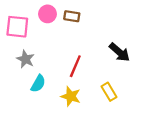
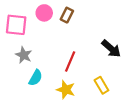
brown rectangle: (72, 16) -> (67, 15), turned -72

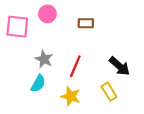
brown rectangle: (67, 15) -> (86, 23), moved, turned 64
black arrow: (111, 49) -> (119, 66), moved
gray star: (24, 55) -> (44, 59), moved

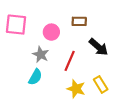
pink circle: (47, 14) -> (51, 32), moved
black arrow: (119, 66) -> (98, 47), moved
yellow star: (71, 96) -> (76, 89), moved

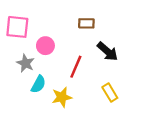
pink circle: (51, 32) -> (45, 46), moved
gray star: (41, 55) -> (26, 63), moved
yellow star: (76, 89) -> (62, 97), moved, turned -30

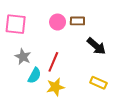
pink circle: (45, 46) -> (58, 22), moved
red line: (76, 67) -> (53, 62), moved
yellow rectangle: (110, 92) -> (98, 83), turned -35

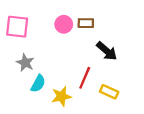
red line: (53, 62) -> (85, 78), moved

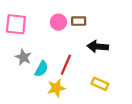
black arrow: (107, 51) -> (98, 47), turned 144
red line: (85, 78) -> (66, 65), moved
cyan semicircle: (38, 84) -> (41, 69), moved

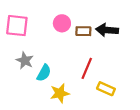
brown rectangle: (79, 21) -> (83, 31), moved
black arrow: (98, 47) -> (107, 30), moved
red line: (66, 65) -> (87, 68), moved

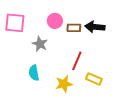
gray star: (25, 61) -> (40, 44), moved
cyan semicircle: (44, 73) -> (34, 73), moved, turned 140
yellow star: (60, 93) -> (64, 84), moved

